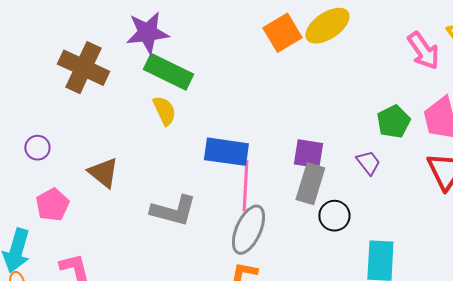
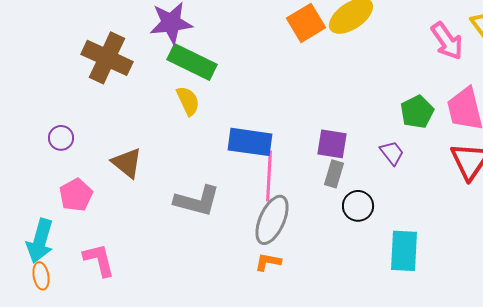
gray rectangle: (310, 184) -> (334, 174), size x0.7

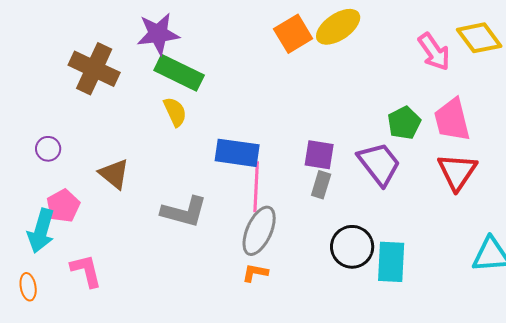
purple trapezoid: (392, 153) -> (379, 164), size x1.8
black circle: (358, 206) -> (352, 247), moved, size x1.4
cyan arrow: (40, 241) -> (41, 231), moved

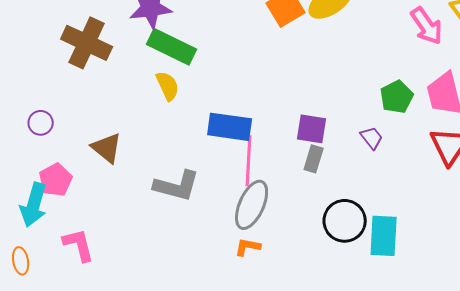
purple trapezoid: (379, 164) -> (372, 138), size x0.5

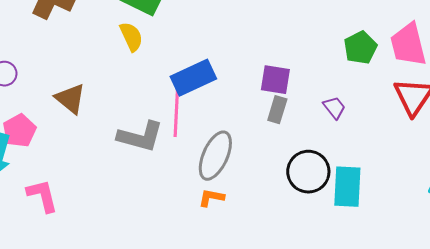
blue rectangle: (230, 127) -> (193, 78), turned -33
purple trapezoid: (372, 138) -> (334, 108), moved
pink line: (249, 161) -> (176, 112), moved

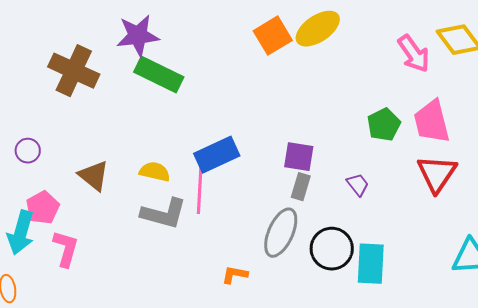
yellow semicircle: (131, 37) -> (155, 172), moved, turned -52
gray ellipse: (215, 156) -> (281, 233), moved
pink L-shape: (42, 196) -> (66, 249), moved, turned 30

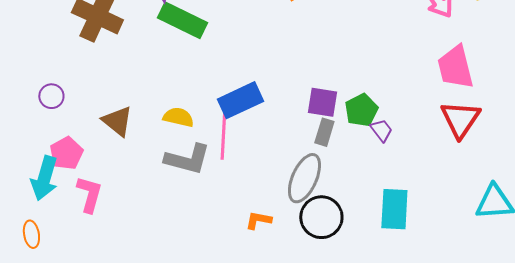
green pentagon: (384, 125) -> (361, 110), moved
black circle: (332, 249) -> (321, 217), moved

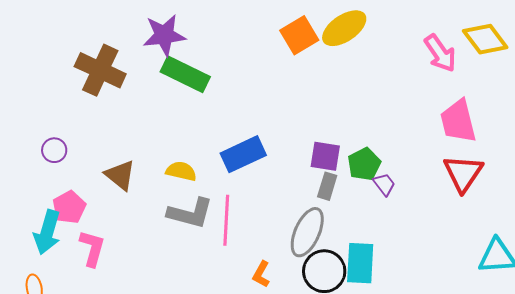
pink line: (223, 134) -> (226, 220), moved
cyan rectangle: (394, 209) -> (360, 263), moved
orange L-shape: (258, 220) -> (261, 274), turned -72

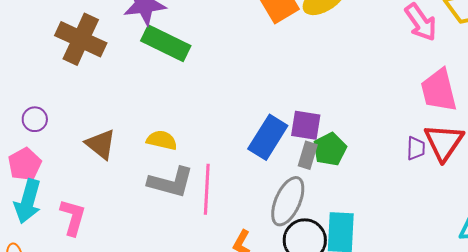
blue rectangle: (243, 154) -> (268, 137), moved, turned -33
green pentagon: (364, 164) -> (330, 149), moved
purple trapezoid: (384, 184) -> (416, 148), moved, turned 40
pink pentagon: (69, 207) -> (25, 164), moved

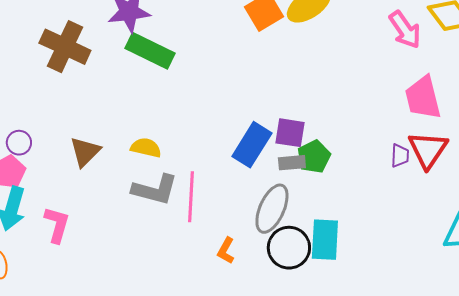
purple circle: (35, 119) -> (19, 143), moved
brown triangle: (101, 144) -> (85, 152), turned 36
gray rectangle: (308, 155) -> (292, 163), turned 68

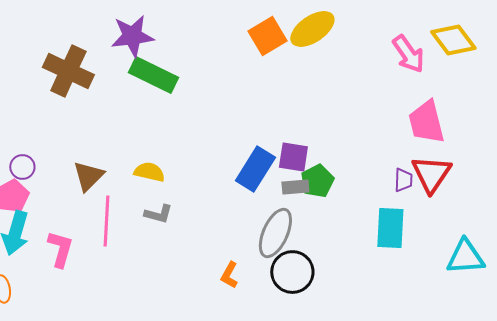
gray L-shape: (155, 190) -> (158, 214), size x0.6
pink line: (191, 197) -> (106, 221), moved
cyan rectangle: (325, 240) -> (390, 228), moved

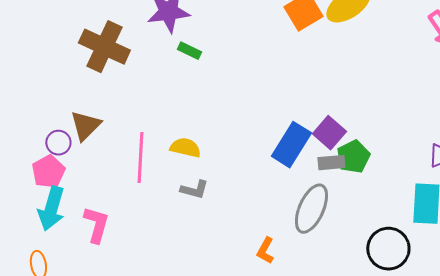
green rectangle: (153, 75) -> (189, 51), size x0.5
purple square: (293, 157) -> (329, 133), turned 32
brown triangle: (88, 176) -> (85, 126), moved
pink line: (106, 221) -> (140, 158), moved
black circle: (292, 272) -> (388, 249), moved

